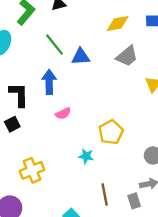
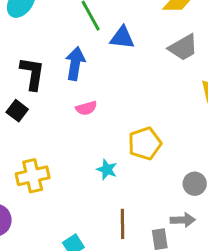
black square: (12, 124) -> (17, 111), turned -35

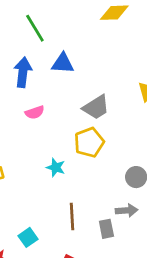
blue triangle: (122, 38) -> (63, 63), moved
gray trapezoid: (183, 47) -> (96, 107), moved

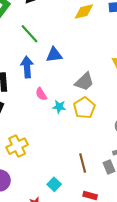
pink semicircle: (35, 112) -> (41, 94), turned 88
cyan star: (56, 167) -> (59, 107), moved

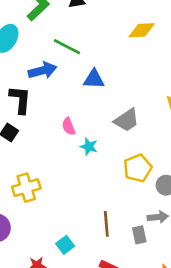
green line: (29, 34) -> (67, 47), turned -30
blue arrow: (27, 67) -> (43, 70), moved, turned 70
yellow pentagon: (84, 108) -> (138, 168), moved

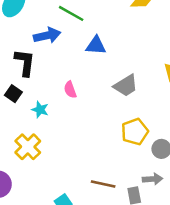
cyan star: (89, 147) -> (40, 110), moved
yellow cross: (26, 188) -> (28, 147), turned -30
brown line: (106, 224) -> (103, 184), turned -75

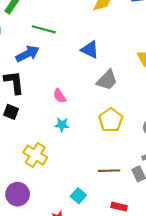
blue triangle: (96, 45) -> (90, 50), moved, turned 36
cyan star: (40, 110) -> (62, 125), moved
yellow pentagon: (135, 132) -> (111, 120), moved

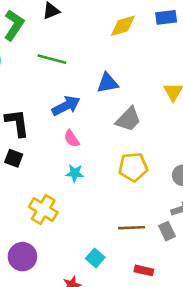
blue triangle: (90, 50) -> (107, 83), turned -36
blue arrow: (28, 54) -> (66, 106), moved
yellow pentagon: (111, 120) -> (133, 167), turned 30

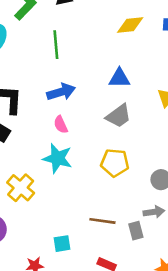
green line: (52, 59) -> (56, 45), turned 60
blue triangle: (107, 83) -> (119, 78), moved
cyan star: (75, 173) -> (58, 158), size x1.6
cyan square: (95, 258) -> (62, 244), turned 30

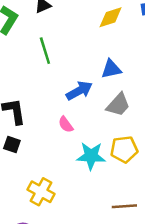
blue arrow: (61, 92) -> (79, 91), moved
cyan star: (58, 158) -> (91, 156), moved

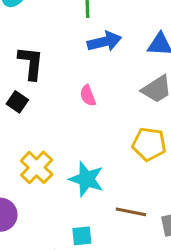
blue arrow: (79, 91) -> (104, 42), moved
cyan star: (91, 156) -> (86, 179), moved

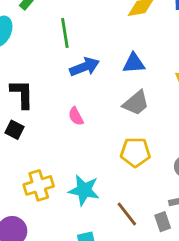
yellow cross: (37, 167) -> (39, 185), turned 36
brown line: (131, 212) -> (127, 214), turned 48

